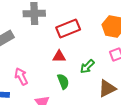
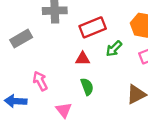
green arrow: (87, 66) -> (114, 49), moved

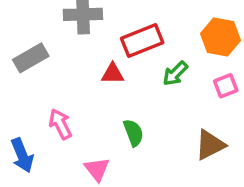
red triangle: (83, 59) -> (113, 74), moved
blue arrow: (16, 101) -> (22, 155), turned -115

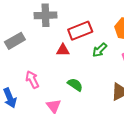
green semicircle: (133, 133) -> (75, 85), turned -35

